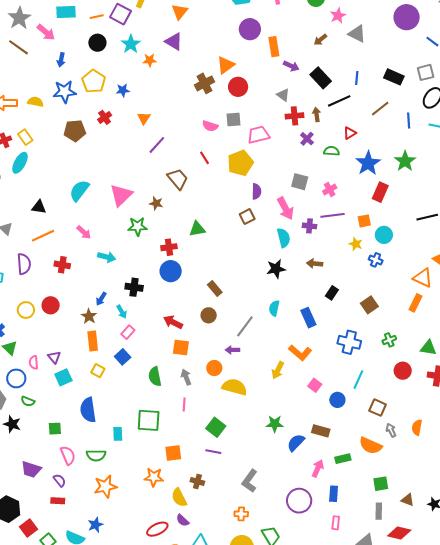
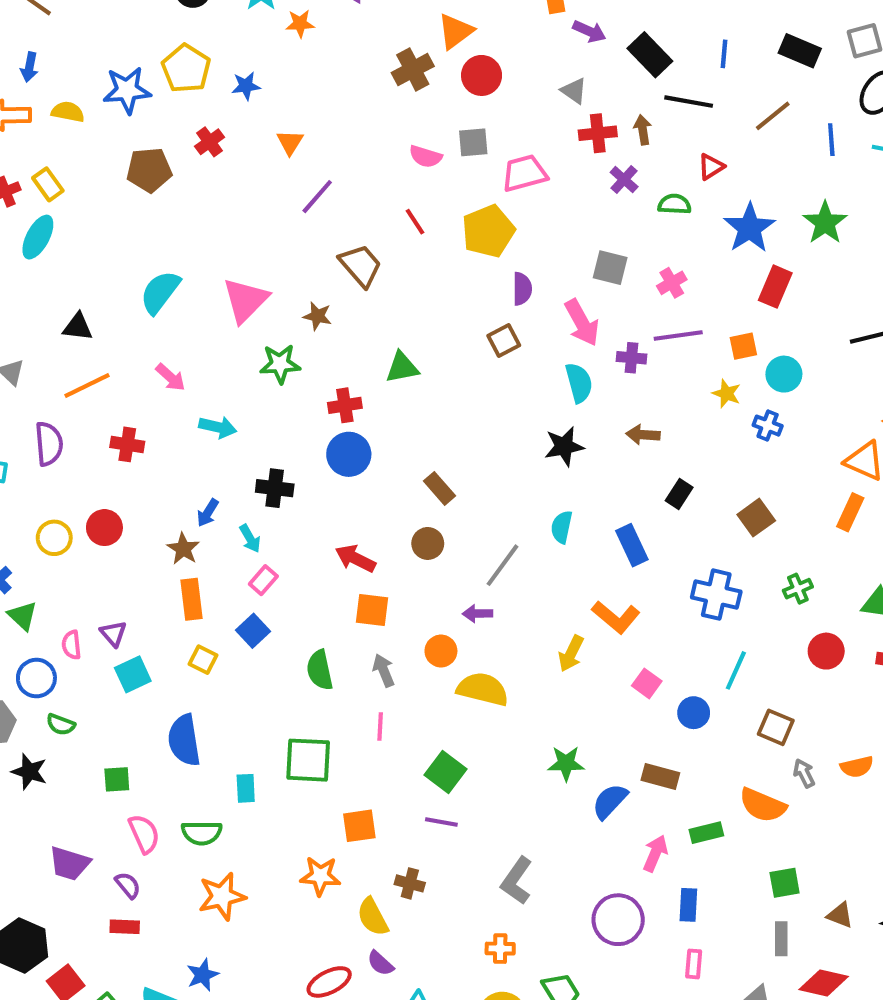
blue arrow: (61, 60) -> (29, 67), moved
black line: (339, 101) -> (689, 102), turned 35
orange semicircle: (417, 427) -> (857, 767), turned -112

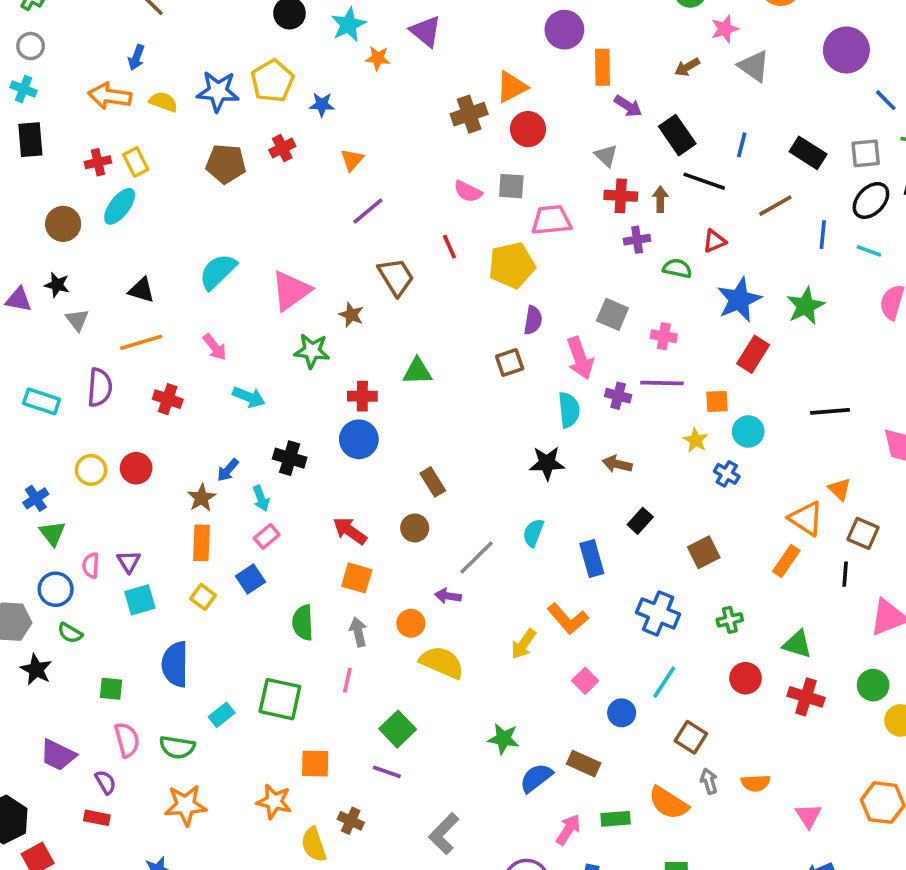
purple cross: (624, 179) -> (637, 240), turned 30
pink cross: (672, 283) -> (664, 336), turned 30
cyan rectangle: (246, 788) -> (222, 715), turned 45

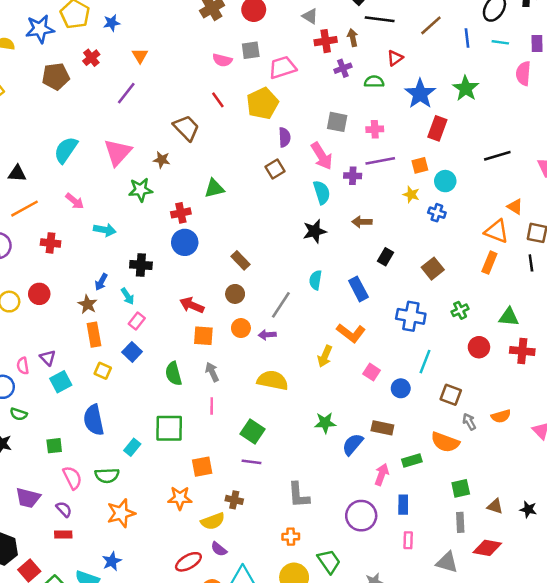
purple line: (368, 211) -> (126, 93), moved
orange circle: (411, 623) -> (241, 328), moved
gray L-shape: (444, 834) -> (299, 495), turned -36
yellow semicircle: (314, 845) -> (213, 521), turned -80

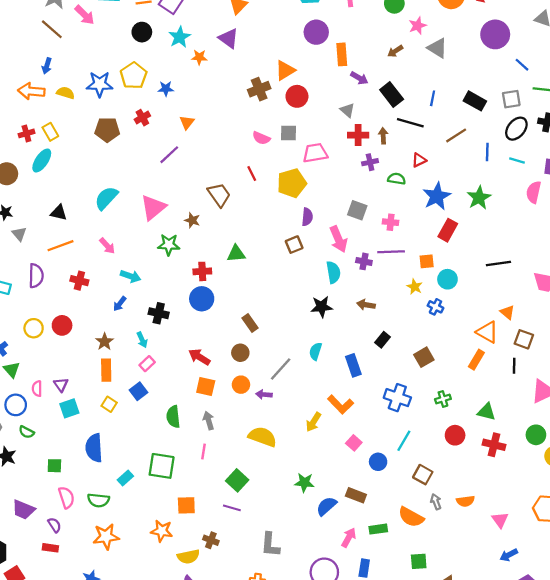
blue arrow: (101, 282) -> (120, 304), moved

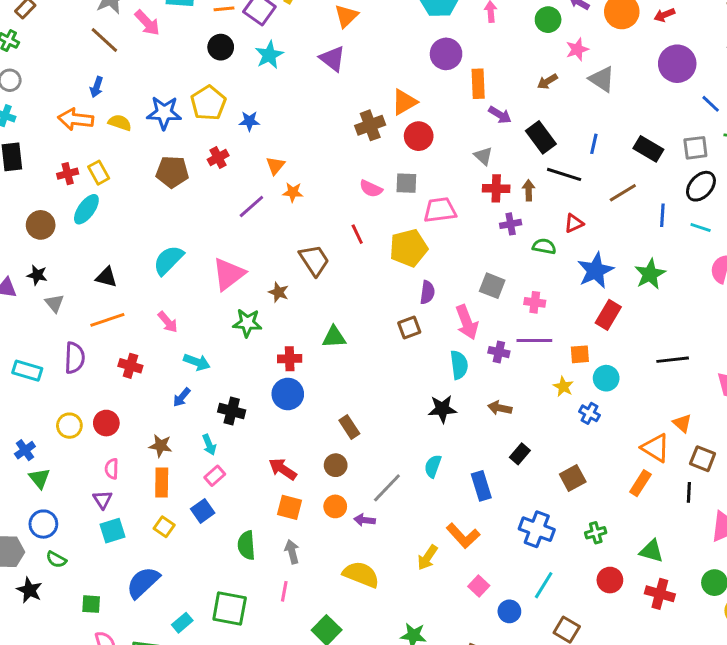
orange star: (199, 57) -> (293, 192), moved
brown star: (104, 342) -> (161, 446), turned -30
pink semicircle: (37, 389) -> (112, 469), moved
blue semicircle: (94, 448) -> (143, 583), turned 48

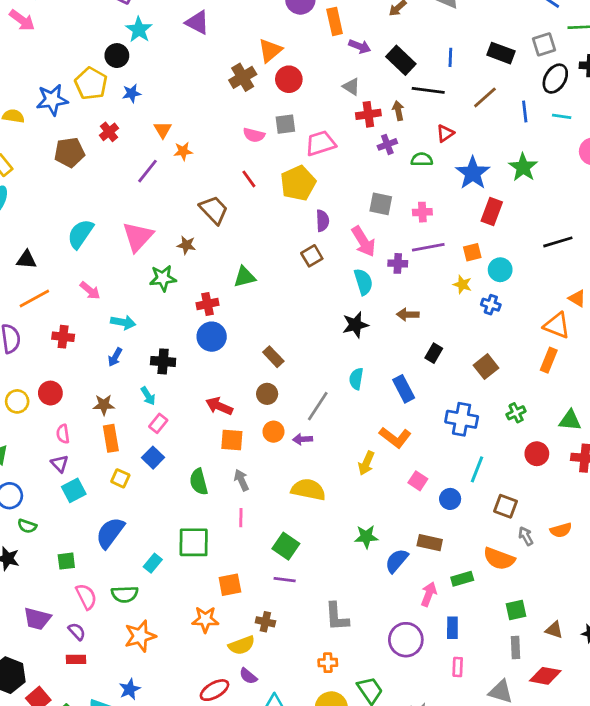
black circle: (221, 47) -> (117, 56), moved

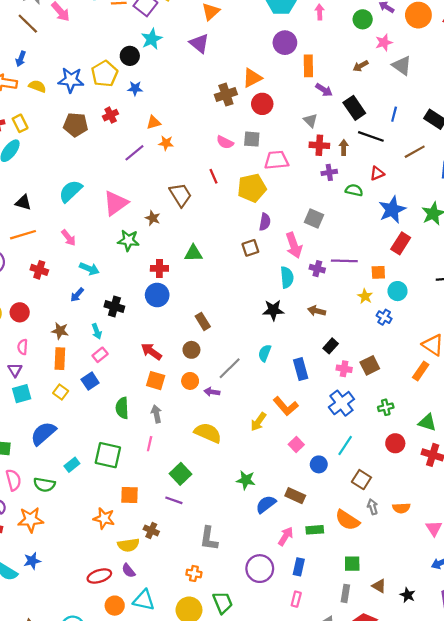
orange triangle: (163, 130) -> (154, 122), turned 32
pink cross: (422, 212) -> (344, 369), moved
blue cross: (462, 419) -> (341, 403), turned 30
orange star: (140, 636) -> (31, 520), moved

